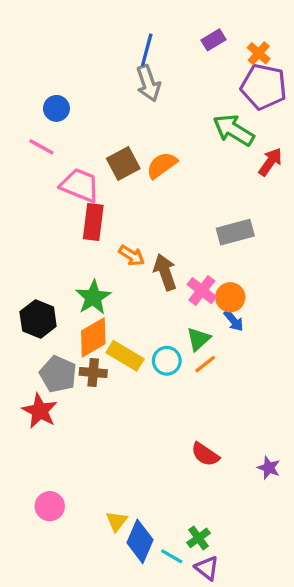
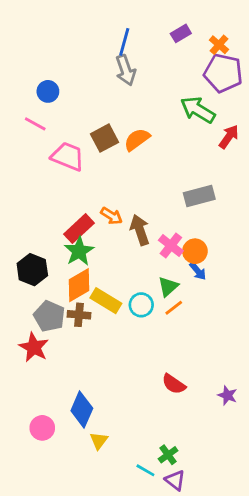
red rectangle: (93, 222) -> (79, 229), moved, turned 40
blue diamond: (140, 541) -> (82, 410), moved

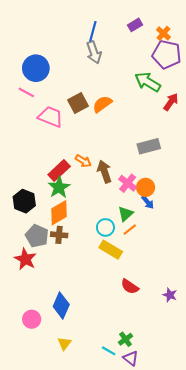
blue circle: (48, 91) -> (36, 68), size x1.6
yellow rectangle: (106, 301) -> (111, 250), moved
yellow triangle: (99, 441) -> (64, 343), moved

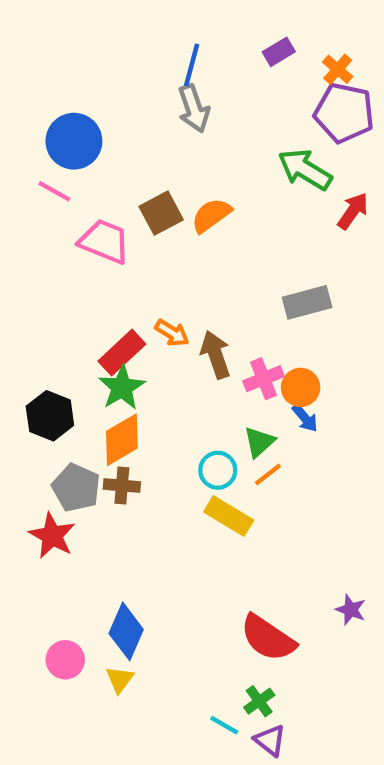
pink cross: (128, 183) -> (264, 379), turned 30
red semicircle: (130, 287) -> (268, 638), moved, size x1.5
yellow triangle: (64, 343) -> (120, 679), moved

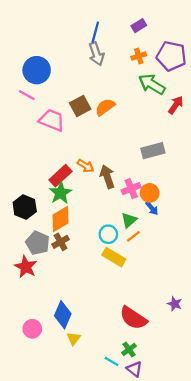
orange cross: (338, 69) -> (139, 56), moved, turned 32
brown cross: (122, 485) -> (61, 242), turned -35
yellow triangle: (120, 679) -> (74, 339), moved

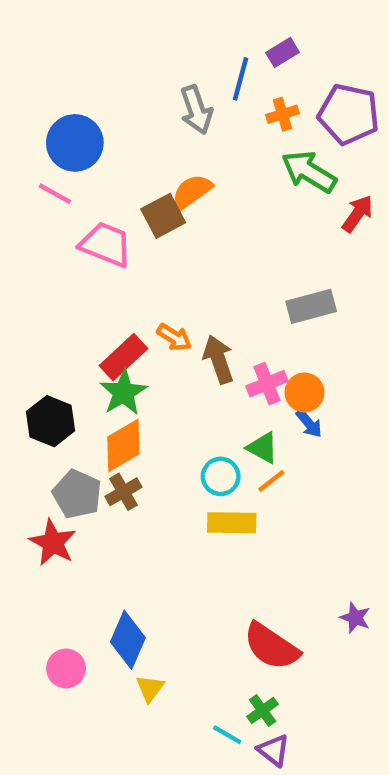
blue line: (95, 32) -> (240, 79), moved
orange semicircle: (105, 107) -> (192, 192), moved
green triangle: (129, 220) -> (263, 448), turned -49
yellow rectangle: (114, 257) -> (232, 523), turned -30

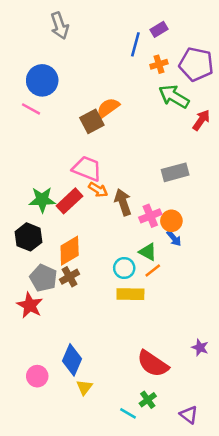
gray arrow: (196, 110) -> (60, 26), moved
pink trapezoid: (106, 245) -> (87, 169), moved
green star: (123, 392) -> (42, 200), moved, turned 30
purple triangle: (274, 750) -> (189, 415), moved

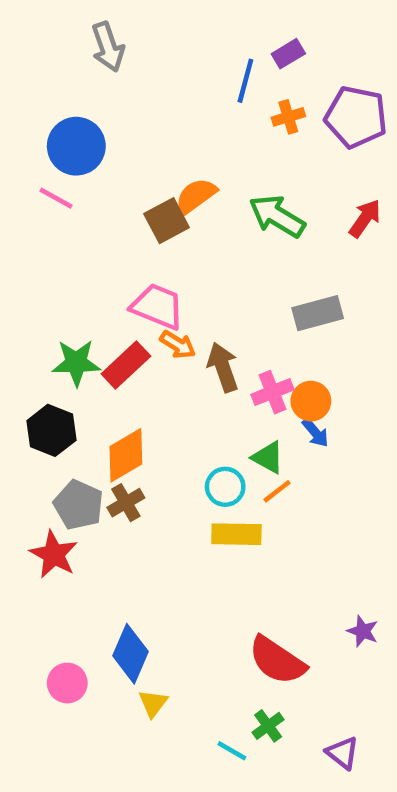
green arrow: (174, 97) -> (277, 216), moved

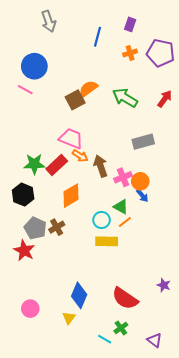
purple rectangle: (288, 54) -> (130, 24), turned -40
blue line: (245, 81) -> (97, 37), moved
orange diamond: (126, 455) -> (71, 196), moved
blue diamond: (130, 654) -> (79, 295), moved

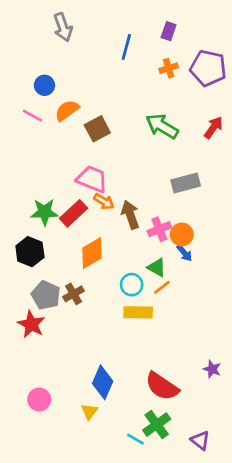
blue circle: (34, 66) -> (44, 85), size x0.6
orange semicircle: (88, 89) -> (67, 110), moved
green cross: (121, 328) -> (157, 425), size x1.5

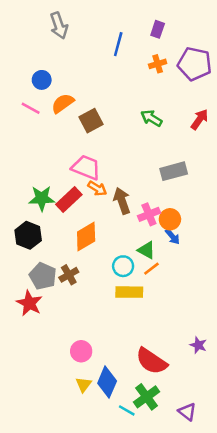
green arrow: (162, 126) -> (151, 118), size x0.7
blue diamond: (103, 382) -> (107, 382), moved
pink circle: (39, 399) -> (81, 351), moved

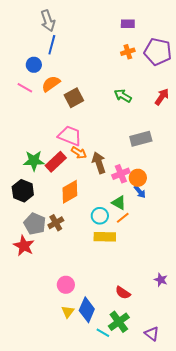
purple rectangle: (158, 29) -> (128, 24), turned 72
blue line: (118, 44) -> (52, 45), moved
red semicircle: (151, 361) -> (123, 293), size x0.6

